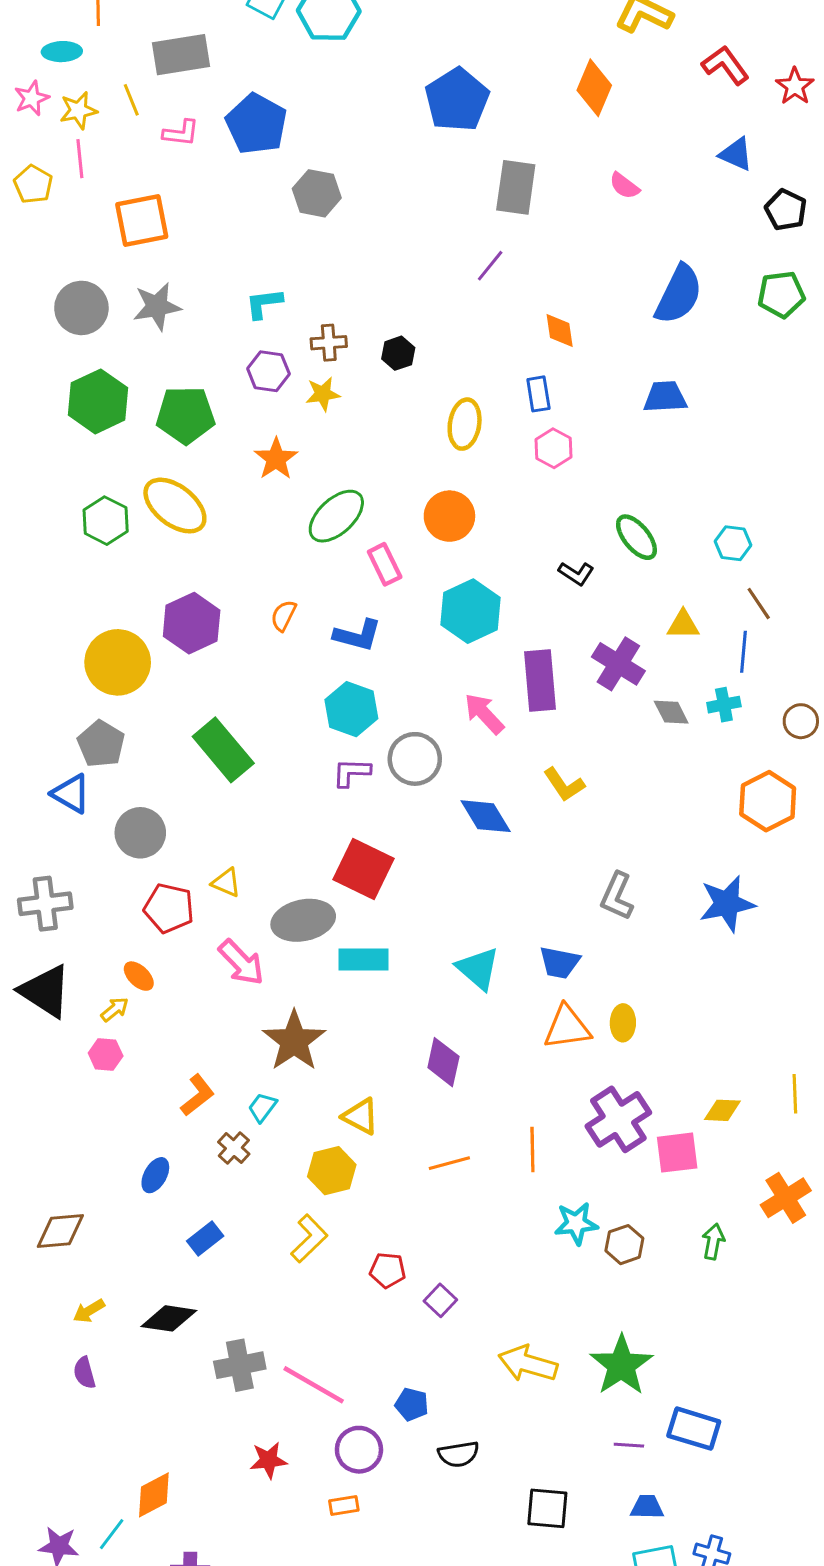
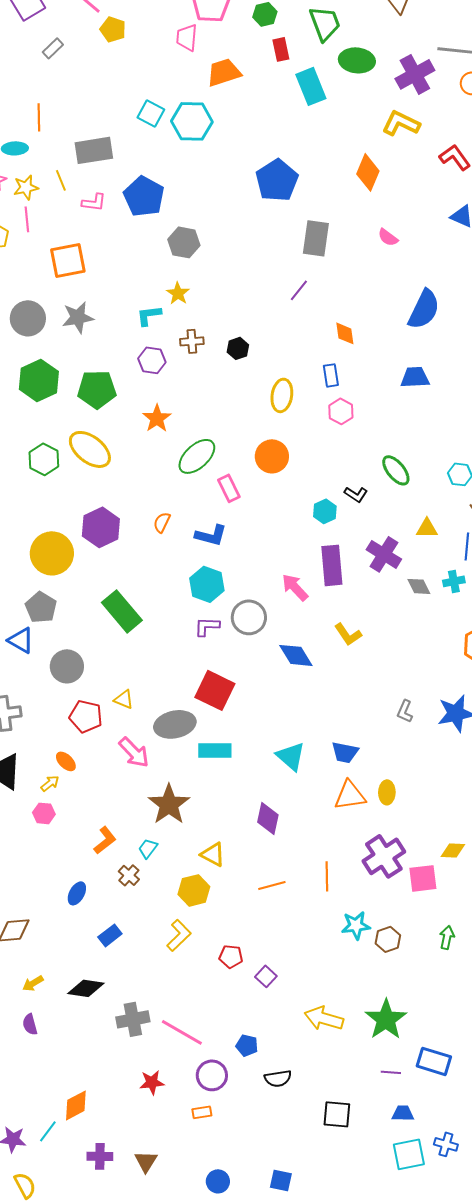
yellow star: (323, 394) -> (178, 293), moved, turned -30
cyan hexagon: (471, 611) -> (325, 511), moved, size x0.6
gray L-shape: (617, 896) -> (405, 711), moved, size x0.7

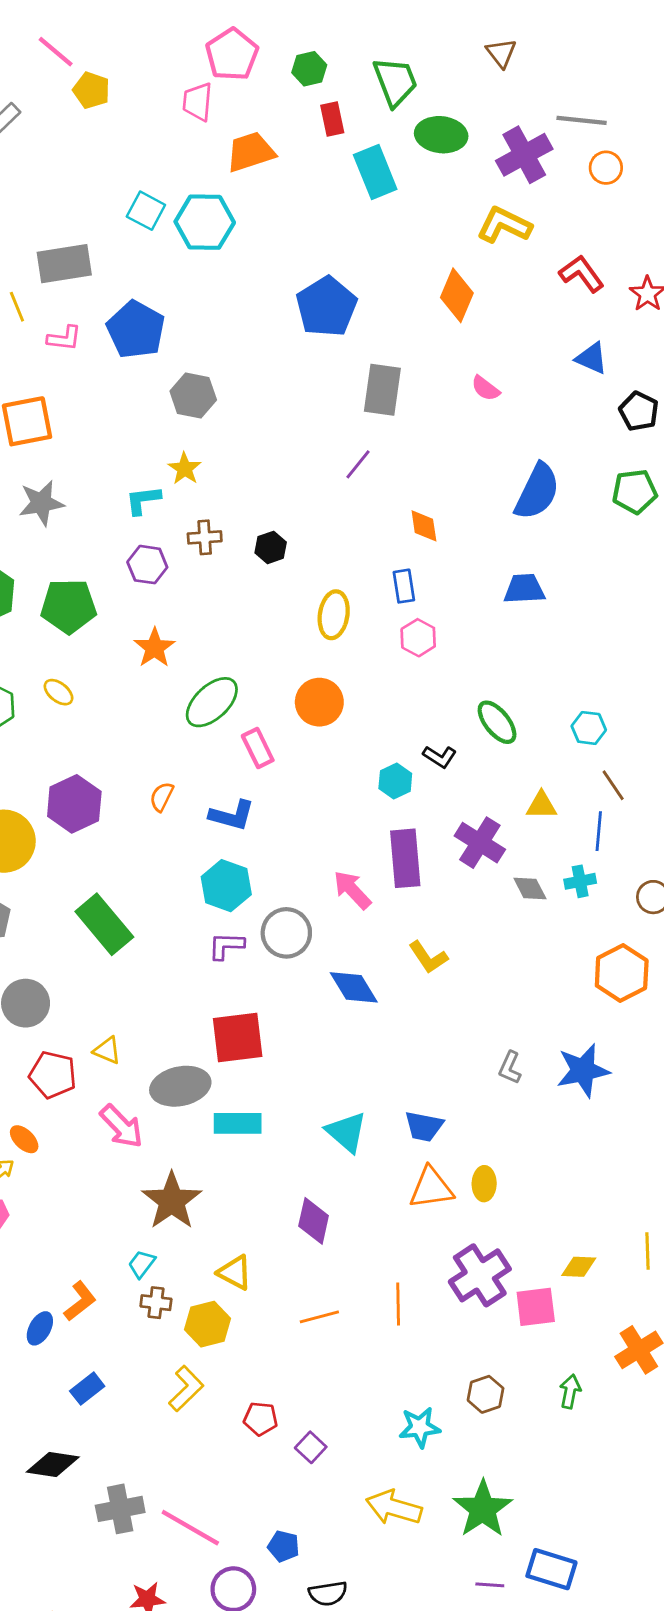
yellow ellipse: (90, 449) -> (59, 692), size x0.5
red square: (215, 690) -> (238, 1037), turned -33
orange L-shape: (105, 840) -> (80, 1301), moved
brown cross: (129, 875) -> (156, 1303), moved, turned -35
cyan star: (356, 925) -> (420, 1427), moved

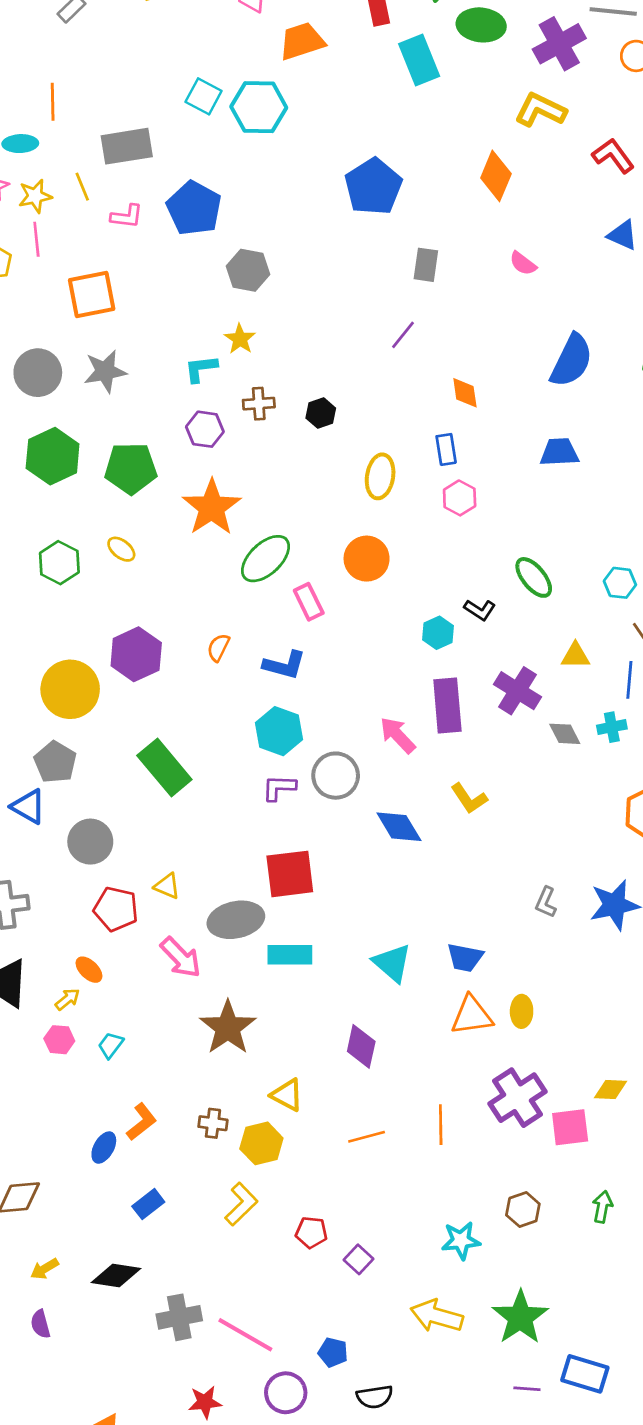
gray rectangle: (382, 390) -> (426, 265), size x0.7
orange star: (155, 648) -> (212, 507), size x1.5
cyan trapezoid: (142, 1264) -> (111, 1045), moved

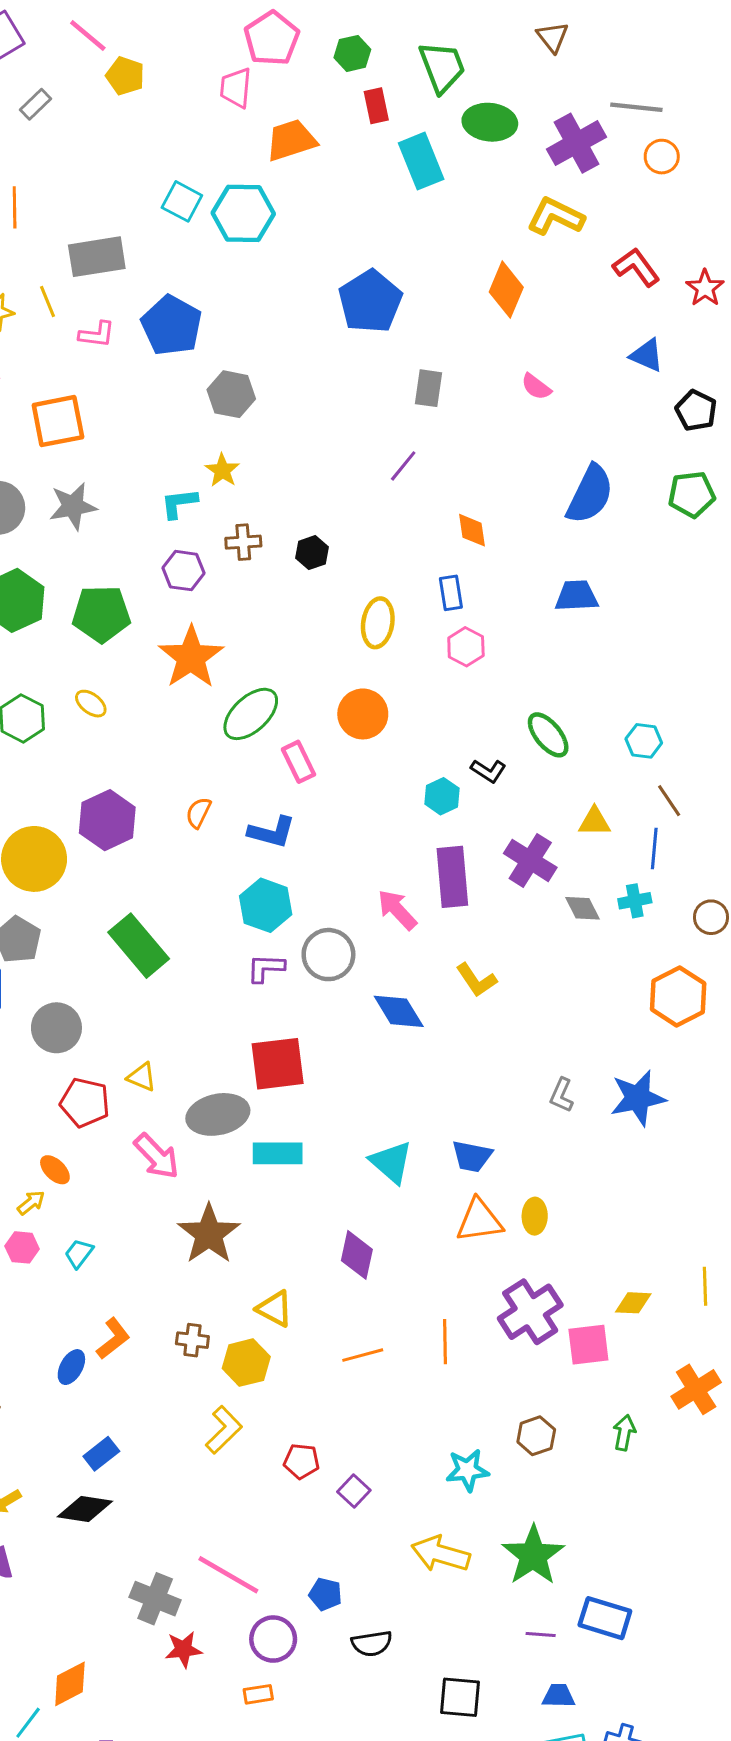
blue rectangle: (148, 1204) -> (101, 1454), moved
gray cross: (179, 1317) -> (155, 1599), moved, turned 33

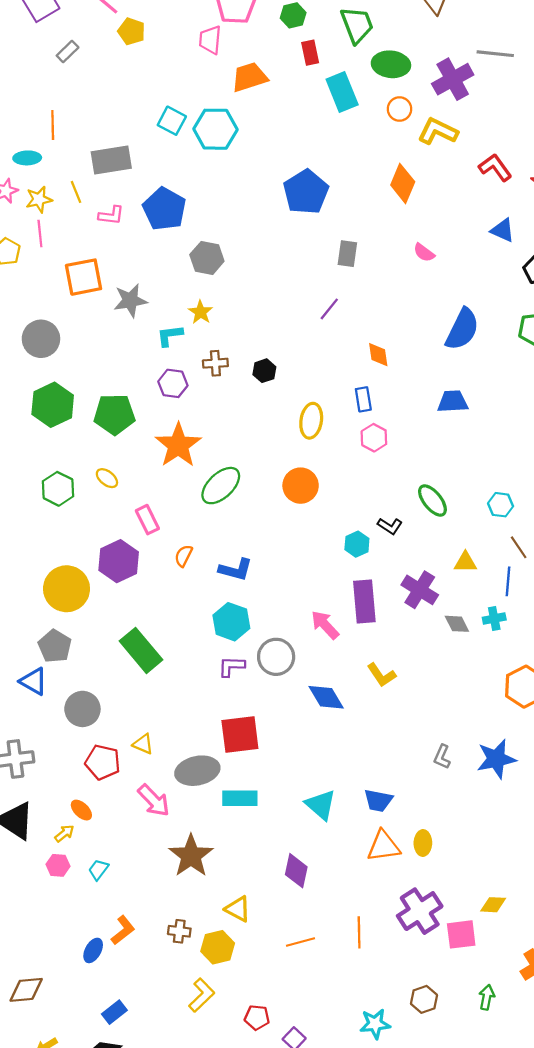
orange circle: (662, 157) -> (399, 109), moved
gray star: (73, 506) -> (130, 300), moved
pink rectangle: (299, 762) -> (147, 520), moved

